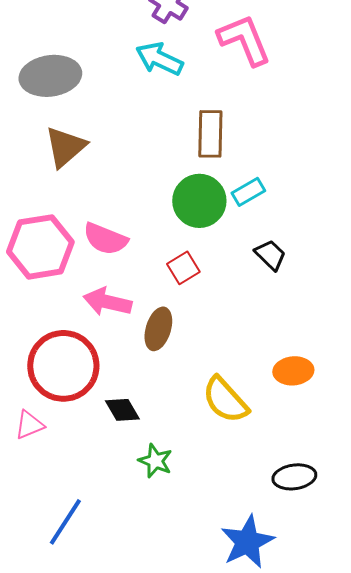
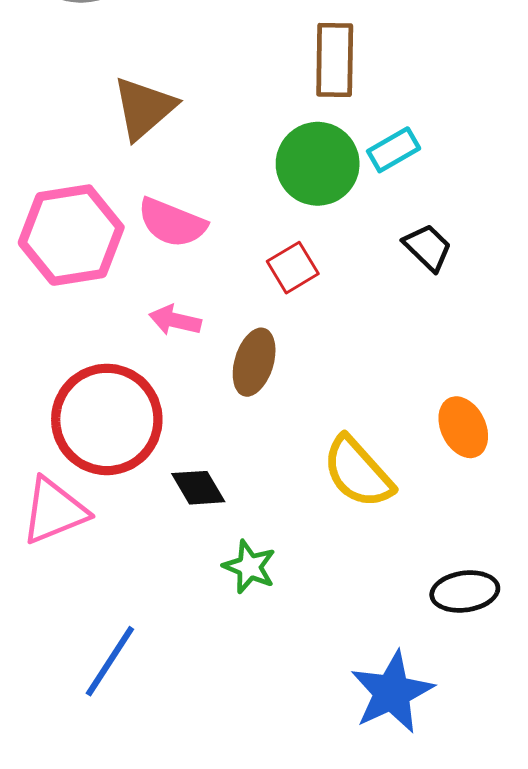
brown triangle: (65, 147) -> (144, 108), moved
pink arrow: (107, 302) -> (175, 320), size x0.7
orange ellipse: (293, 371) -> (463, 427), turned 69
pink triangle: (29, 425) -> (54, 511), size x1.5

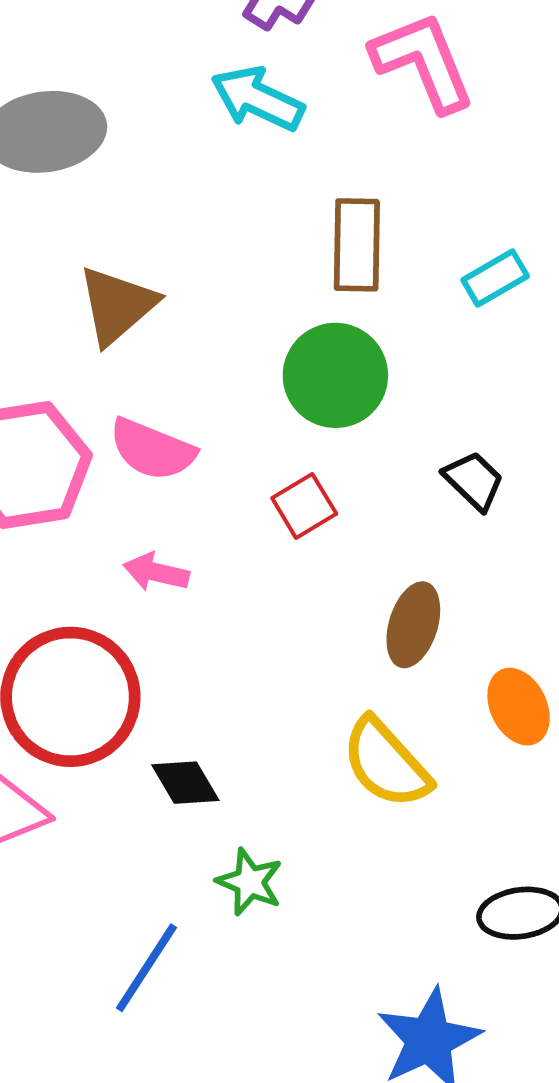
cyan rectangle: (394, 150) -> (495, 278), moved
brown ellipse: (254, 362) -> (413, 625), moved
blue line: (110, 661) -> (146, 968), moved

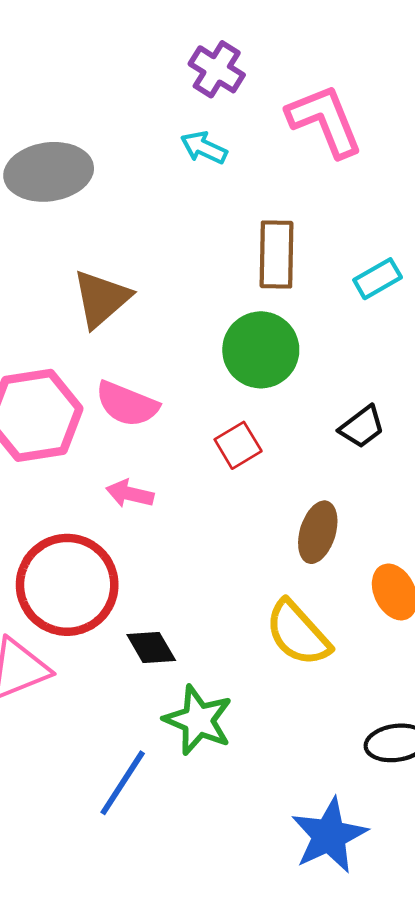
cyan arrow: (257, 99) -> (204, 148), size x0.7
black trapezoid: (474, 481) -> (362, 427), turned 99
green star: (250, 882) -> (198, 720), size x1.4

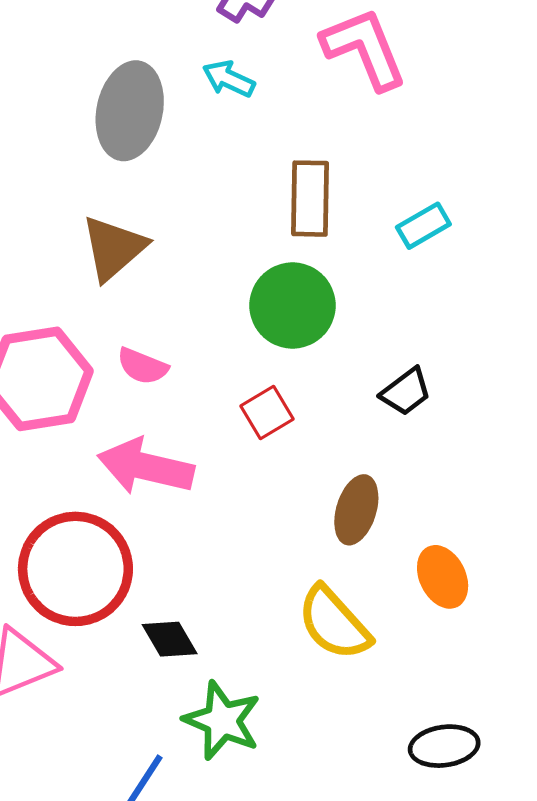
gray ellipse: (49, 172) -> (130, 111), moved, turned -70
pink semicircle: (127, 404) -> (142, 366), size x0.7
pink arrow: (130, 494) -> (146, 467), size x1.8

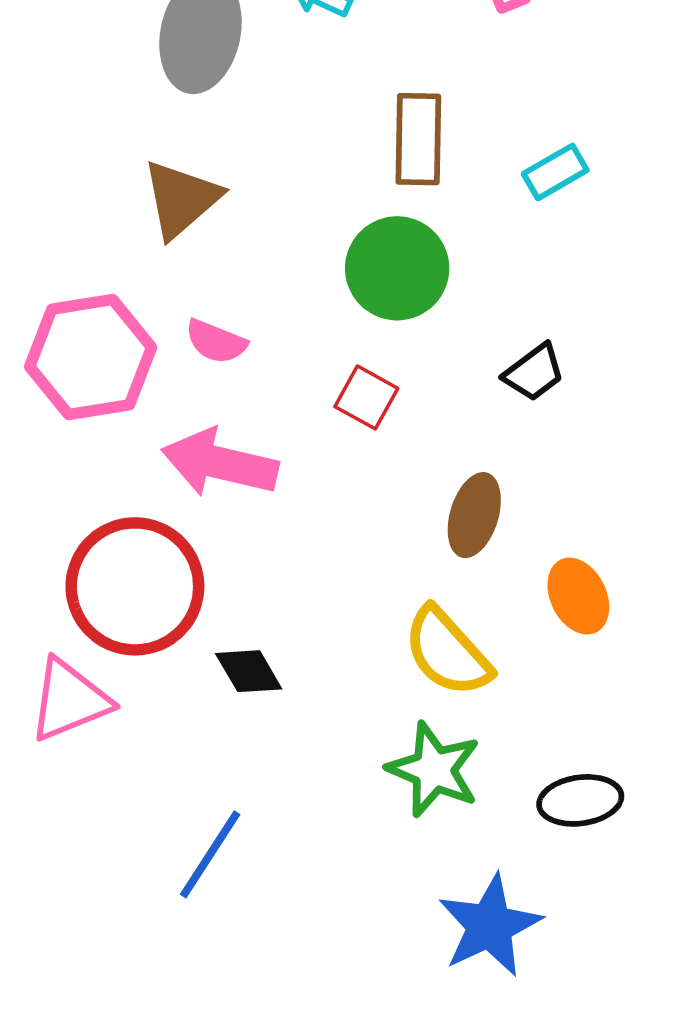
red square: (267, 412) -> (366, 397), turned -30
green star: (222, 721) -> (434, 770), moved

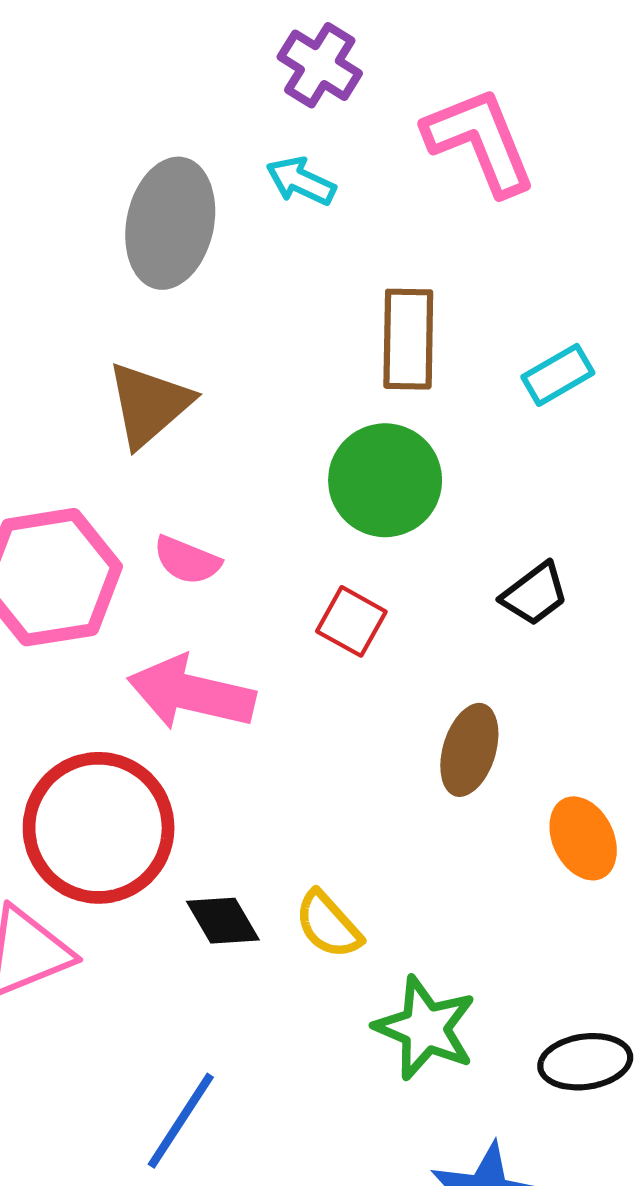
yellow semicircle: (447, 652) -> (328, 925), moved, size x0.7

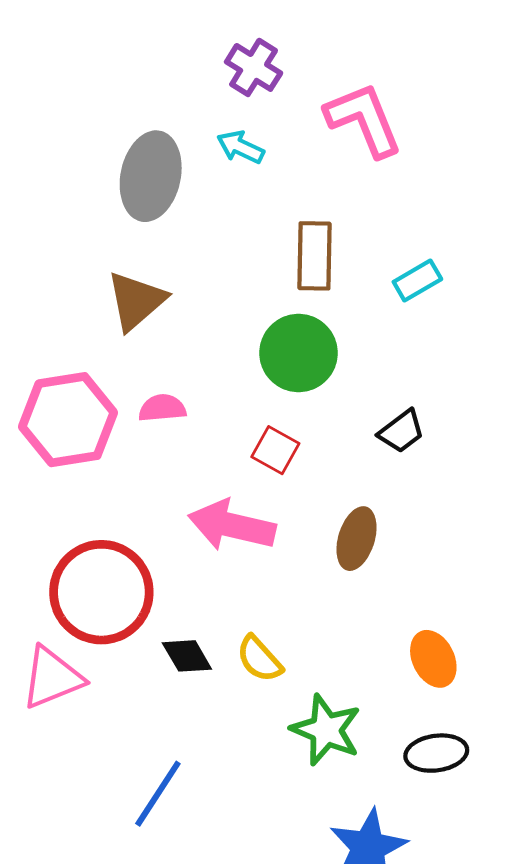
pink semicircle: (187, 560) -> (162, 408), turned 153
pink arrow: (191, 693) -> (232, 525), moved
orange ellipse: (583, 838) -> (433, 659), moved

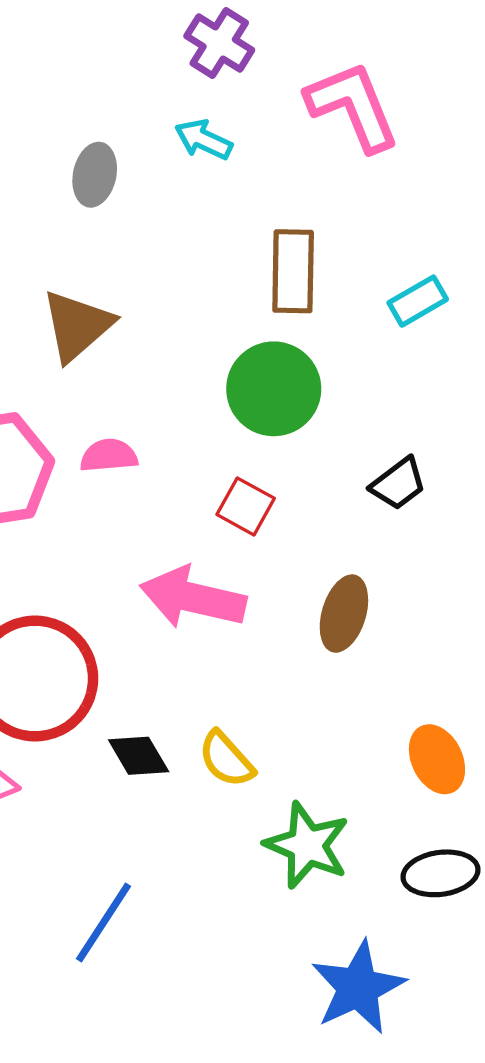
gray ellipse: (151, 176) -> (95, 175), size x0.6

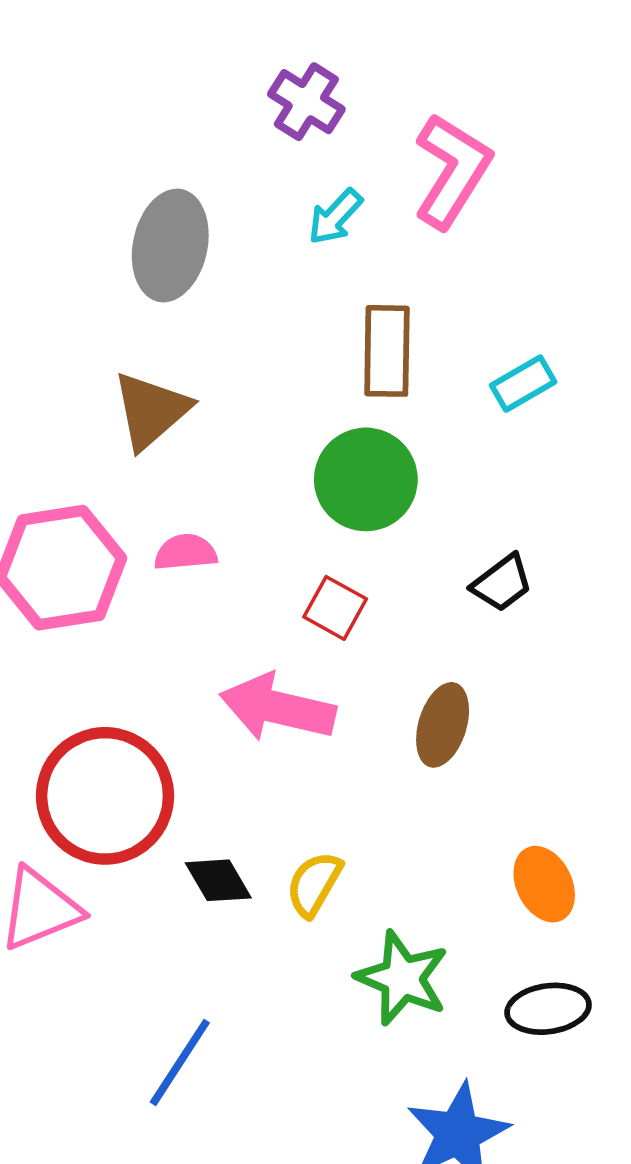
pink L-shape: (353, 106) -> (452, 171), turned 54
cyan arrow: (204, 140) -> (335, 217), moved, turned -72
gray ellipse: (95, 175) -> (170, 245), size x1.6
yellow semicircle: (226, 759) -> (314, 884), turned 72

